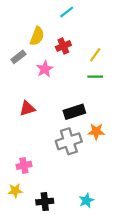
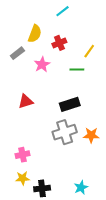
green line: (95, 77) -> (77, 70), moved
orange star: (96, 131) -> (91, 135), moved
yellow star: (15, 191) -> (23, 178), moved

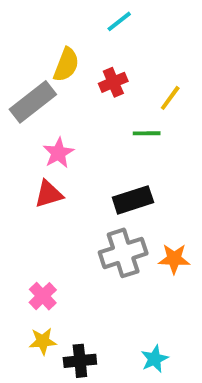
gray rectangle: (17, 53) -> (33, 102), size x1.6
pink star: (42, 64) -> (58, 153), moved
pink cross: (23, 155) -> (43, 296), turned -32

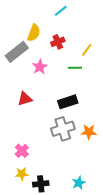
pink star: (58, 153) -> (40, 67), moved

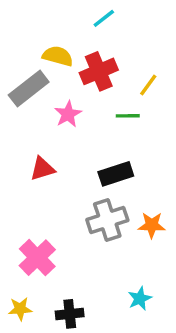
yellow semicircle: (34, 33) -> (58, 56), turned -96
red cross: (58, 42) -> (99, 71), size x1.5
pink cross: (22, 151) -> (37, 258), size x1.5
yellow star: (22, 174) -> (20, 309), moved
cyan star: (79, 183) -> (140, 299), moved

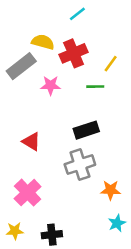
pink star: (68, 114) -> (51, 85), turned 30
red triangle: (42, 169) -> (31, 142), moved, turned 48
orange star: (152, 225) -> (111, 190), moved
cyan star: (140, 299) -> (117, 223), moved

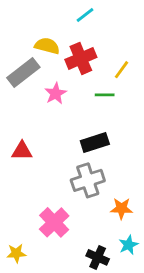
pink star: (51, 85) -> (56, 94), turned -30
red triangle: (31, 142) -> (22, 151), moved, turned -30
pink cross: (28, 193) -> (54, 222), moved
black cross: (52, 235) -> (98, 257), moved, turned 30

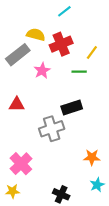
red triangle: (22, 151) -> (17, 104), moved
gray cross: (88, 180) -> (52, 129), moved
pink cross: (54, 222) -> (21, 164), moved
black cross: (98, 257) -> (61, 194), moved

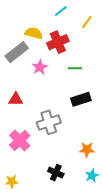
yellow line: (92, 53) -> (87, 22), moved
black rectangle: (72, 108) -> (81, 99), moved
pink cross: (21, 164) -> (20, 140), moved
black cross: (61, 194) -> (56, 173), moved

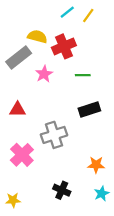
yellow line: (87, 22) -> (88, 15), moved

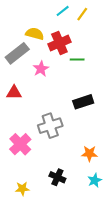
green line: (83, 75) -> (77, 60), moved
red triangle: (17, 109) -> (14, 93), moved
yellow star: (13, 200) -> (22, 189), moved

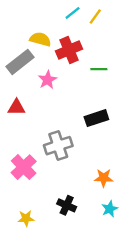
green line: (77, 60) -> (99, 69), moved

